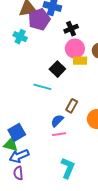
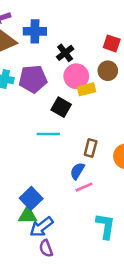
purple pentagon: (39, 19) -> (33, 79), moved, turned 30

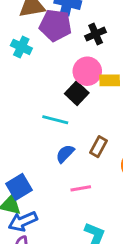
pink circle: (76, 76) -> (87, 71), moved
purple pentagon: (33, 79) -> (55, 25), moved
blue semicircle: (77, 171) -> (65, 154), moved

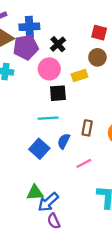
pink circle: (87, 71) -> (49, 69), moved
black square: (77, 93) -> (58, 93), turned -30
blue square: (19, 187) -> (39, 149), moved

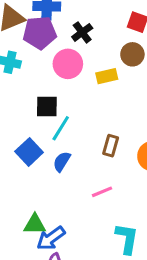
black square: (58, 93) -> (47, 106), moved
cyan line: (48, 118) -> (61, 128), turned -60
blue semicircle: (64, 141) -> (62, 162), moved
blue square: (39, 149) -> (29, 152), moved

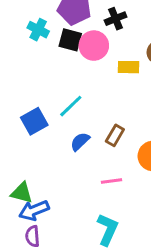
black square: (47, 106) -> (70, 40), moved
blue semicircle: (62, 162) -> (80, 142), moved
pink line: (102, 192) -> (111, 181), moved

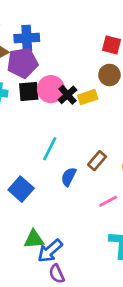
black cross: (116, 19) -> (68, 95), moved
blue square: (34, 121) -> (21, 189), moved
brown rectangle: (115, 135) -> (97, 161), turned 30

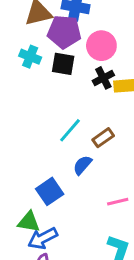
pink circle: (51, 89) -> (101, 46), moved
brown rectangle: (97, 161) -> (103, 138), moved
blue square: (21, 189) -> (50, 191), moved

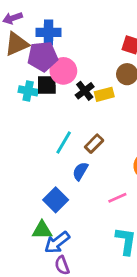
pink circle: (101, 46) -> (63, 71), moved
cyan cross: (30, 57) -> (28, 91), moved

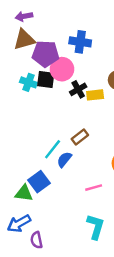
blue cross: (49, 32) -> (80, 42), moved
cyan line: (64, 143) -> (53, 149), moved
green triangle: (42, 230) -> (24, 193), moved
blue arrow: (57, 242) -> (19, 224), moved

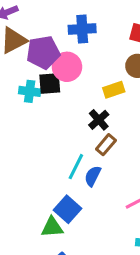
black cross: (78, 89) -> (99, 120), moved

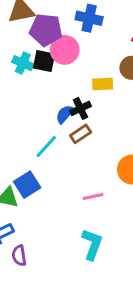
blue semicircle: (93, 176) -> (65, 114), moved

